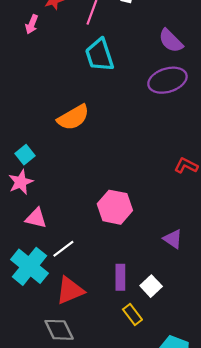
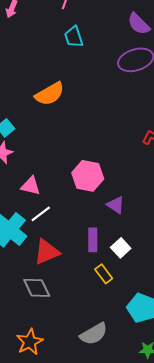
cyan trapezoid: (100, 55) -> (74, 37), size x0.7
pink triangle: (36, 218) -> (31, 186), moved
purple triangle: (173, 239) -> (116, 205), moved

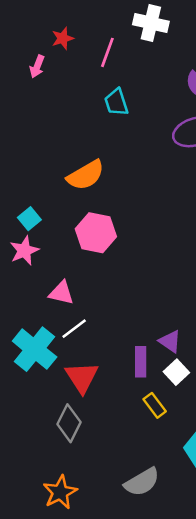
pink hexagon: (88, 176) -> (96, 233), moved
purple triangle: (116, 205) -> (170, 341), moved
red triangle: (47, 252) -> (82, 377), turned -40
gray diamond: (37, 288) -> (69, 423), turned 52

